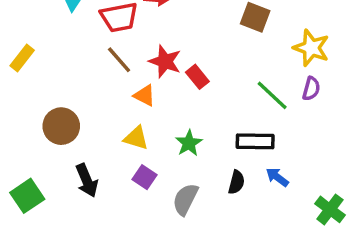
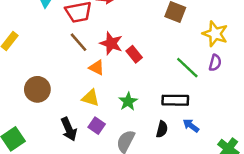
black arrow: (87, 181) -> (69, 129), moved

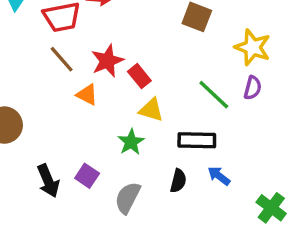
red star: (111, 43) -> (107, 61), turned 30
yellow triangle: (91, 98) -> (151, 110), moved

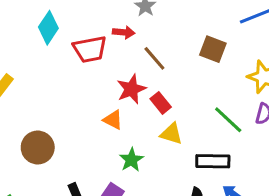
brown line: (62, 59) -> (154, 58), moved
green star: (131, 142) -> (131, 160), moved

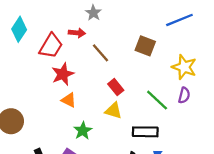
red trapezoid: (90, 49) -> (51, 46), turned -48
red star: (131, 89) -> (63, 74), moved
red rectangle: (161, 103) -> (116, 87), moved

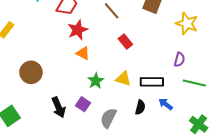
purple semicircle: (184, 95) -> (179, 60), moved
green line: (157, 100) -> (194, 83), moved, turned -30
yellow triangle: (113, 111) -> (123, 79), moved

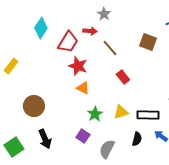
red star: (78, 30) -> (78, 66), turned -30
yellow triangle: (123, 79) -> (121, 112), turned -35
black arrow: (59, 107) -> (45, 139), moved

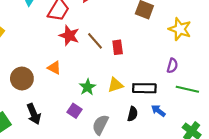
brown line: (110, 48) -> (95, 41), moved
red rectangle: (123, 77) -> (118, 47), turned 32
orange triangle: (83, 88) -> (54, 68), moved

